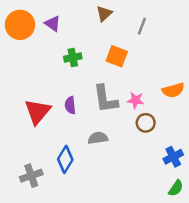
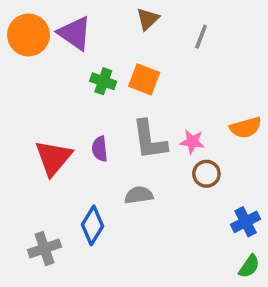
purple triangle: (53, 24) -> (75, 33), size x1.5
orange square: (117, 56) -> (144, 79), moved
green cross: (73, 58) -> (103, 81), turned 30

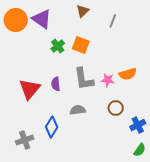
green cross: (103, 81) -> (58, 46), turned 32
orange semicircle: (246, 127) -> (128, 74), moved
brown circle: (206, 174) -> (116, 108), moved

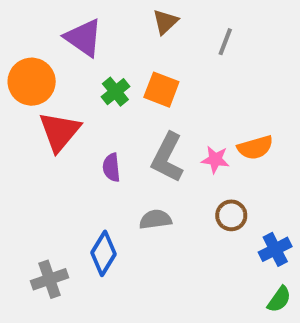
orange circle: (16, 20) -> (32, 82), moved
gray L-shape: (84, 79) -> (167, 158), turned 35
red triangle: (30, 89) -> (60, 132), moved

